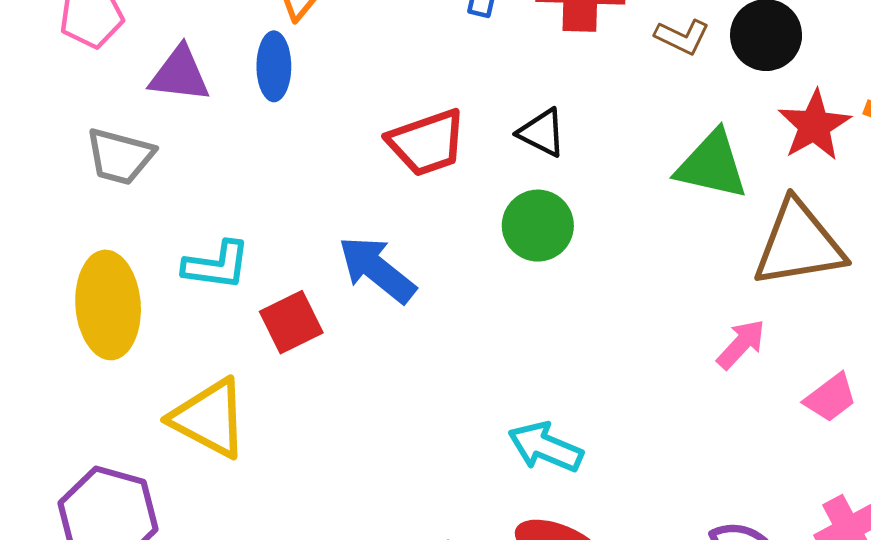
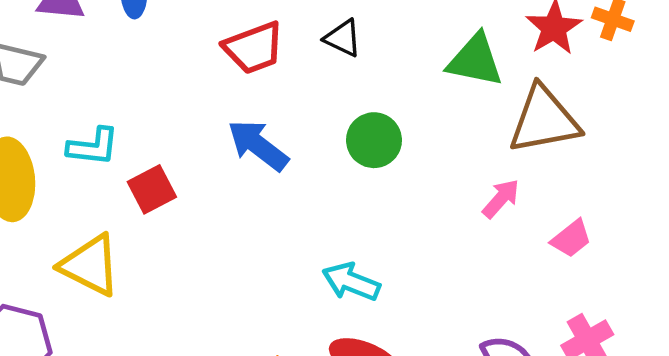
green circle: (538, 226) -> (374, 140), moved
blue arrow: (377, 269) -> (258, 145), moved

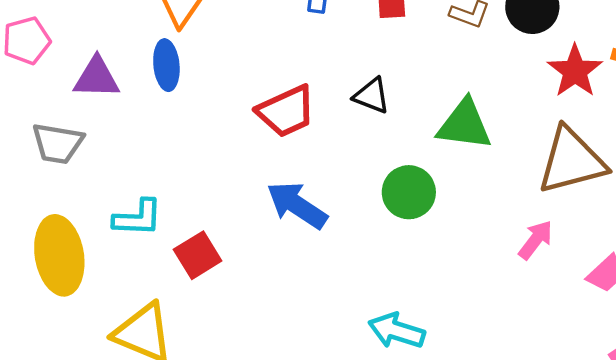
green triangle: (475, 60) -> (464, 125), moved

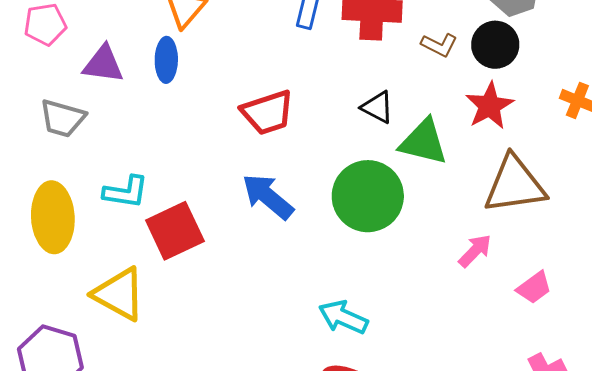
red star: (575, 71) -> (489, 106), moved
black triangle: (372, 96) -> (377, 107), moved
green circle: (409, 192) -> (368, 196), size x1.5
red square: (198, 255) -> (175, 231), size x1.4

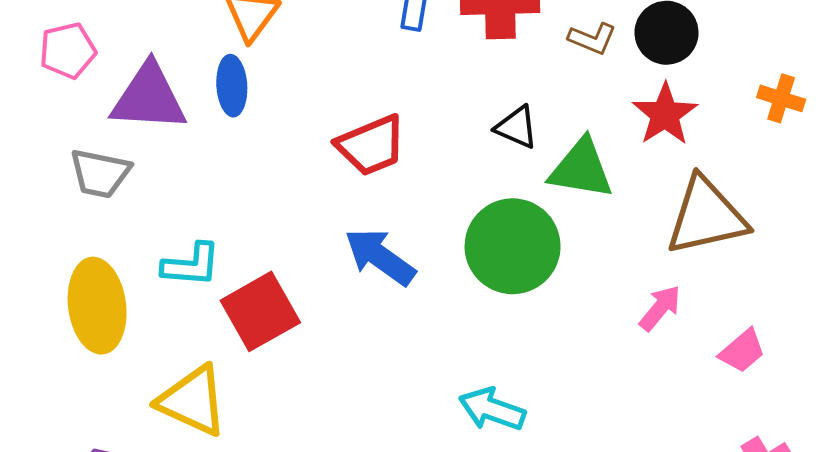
purple triangle: (103, 64) -> (149, 97), size x1.4

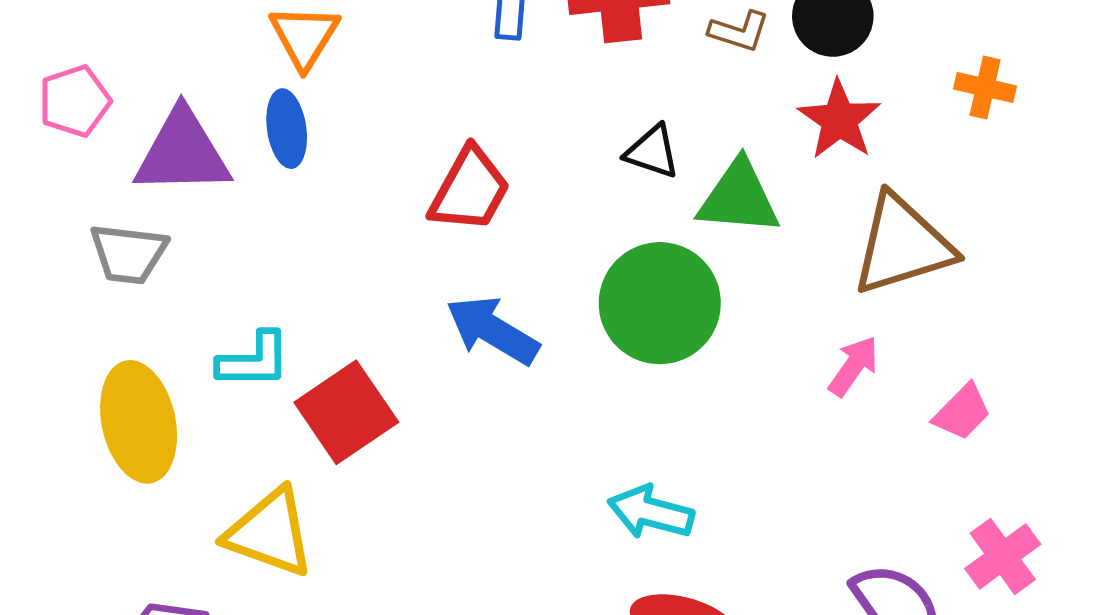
red trapezoid: (371, 145) -> (470, 190), turned -34

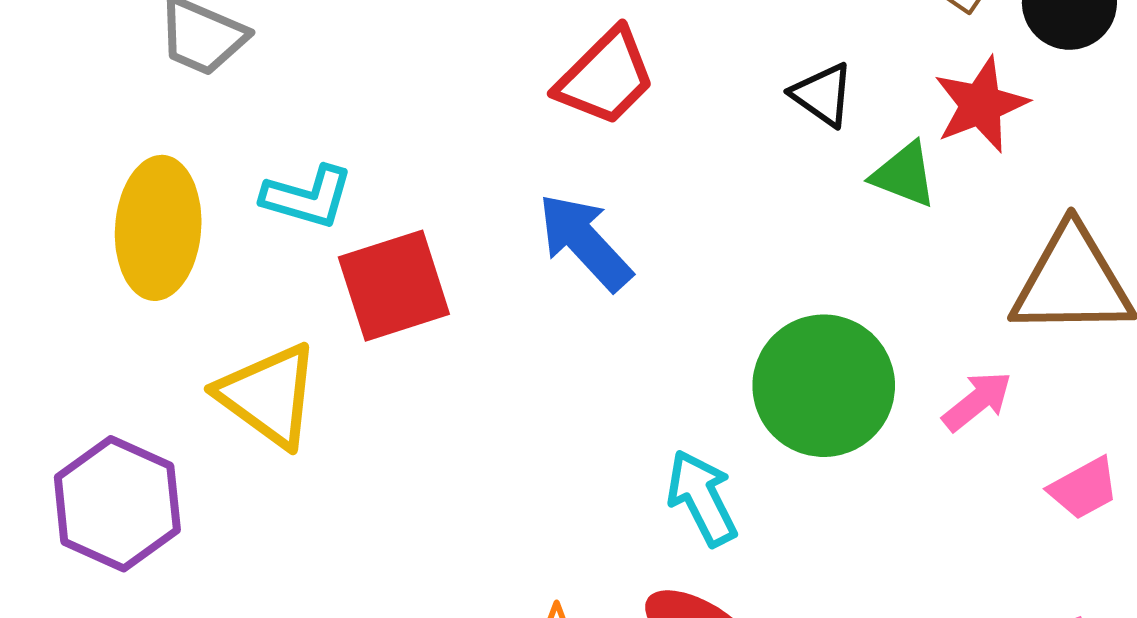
red star: (839, 120) -> (981, 105), moved
green triangle: (739, 198) -> (904, 175), size x0.7
green circle: (660, 303) -> (824, 386), moved
cyan arrow: (651, 512) -> (702, 498), turned 32

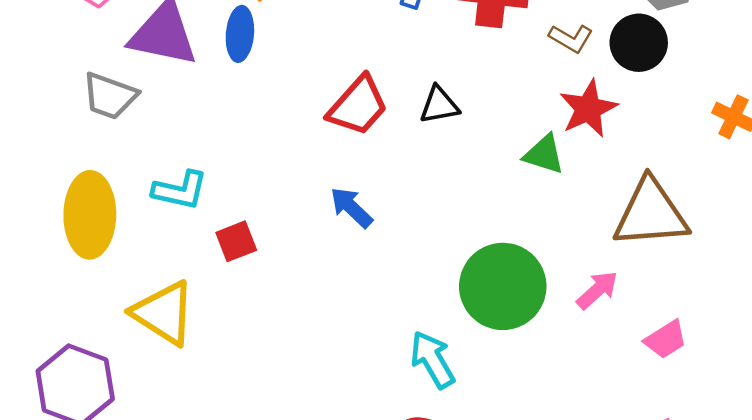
black triangle: (823, 95) -> (439, 105), moved, turned -42
blue arrow: (585, 242) -> (351, 207), size x0.7
red square: (394, 286) -> (236, 241), size x0.6

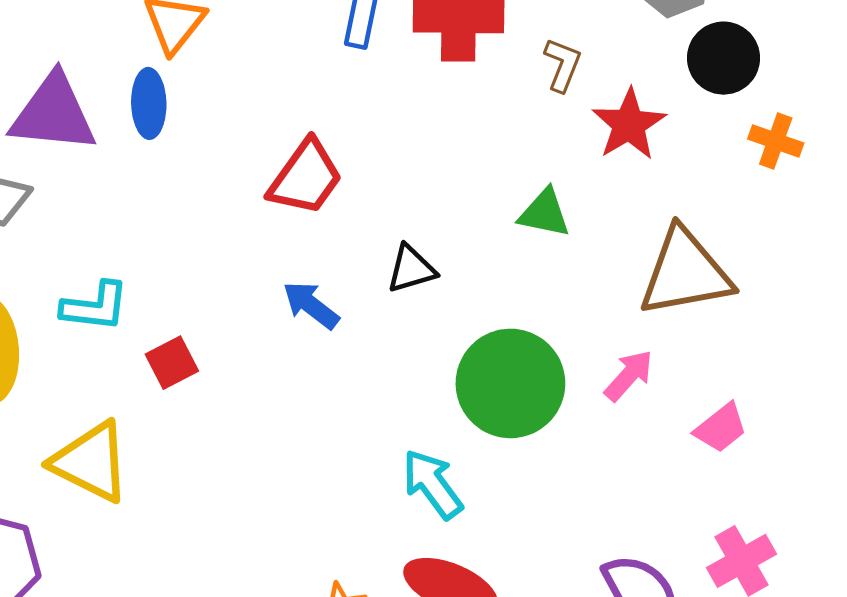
brown L-shape: (571, 38) -> (563, 65), turned -93
black circle: (639, 43) -> (724, 58), moved
black triangle: (439, 105) -> (411, 269), moved
red star: (588, 109) -> (629, 124), moved

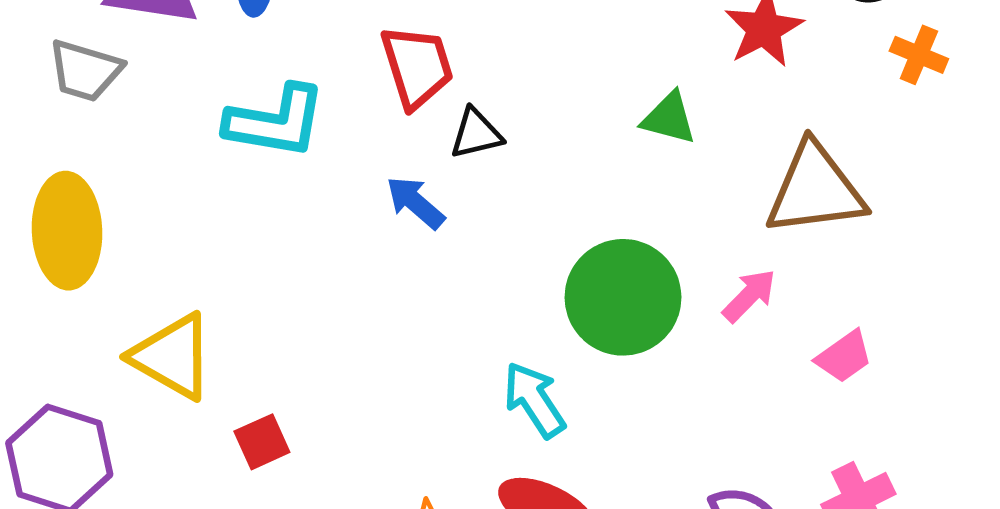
red trapezoid: (306, 177) -> (417, 67), turned -56
black triangle: (411, 269) -> (476, 134), moved
cyan L-shape: (95, 307) -> (276, 121), moved, size x1.4
red square: (172, 363) -> (262, 442), moved

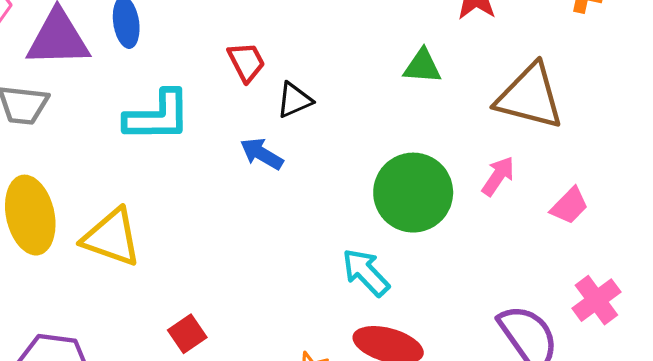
red trapezoid: (417, 67) -> (246, 62), size x0.7
brown triangle: (815, 190) -> (530, 97), turned 32
yellow triangle: (172, 357) -> (112, 237), moved

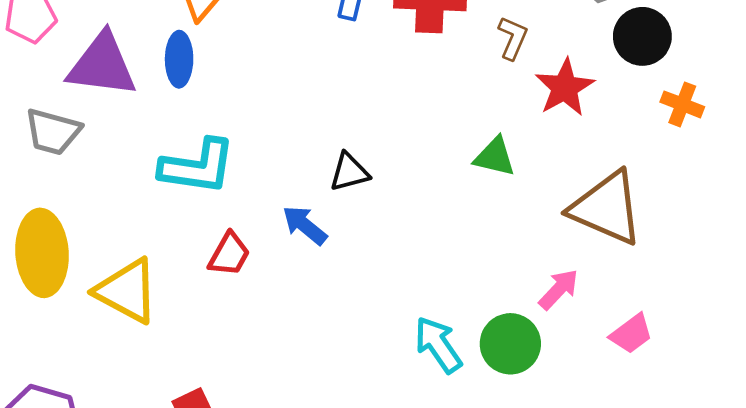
red trapezoid: (246, 62) -> (229, 254), moved, turned 48
green circle: (413, 193) -> (510, 344), moved, size x0.7
cyan arrow: (366, 272) -> (438, 345), moved

